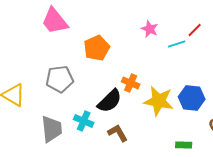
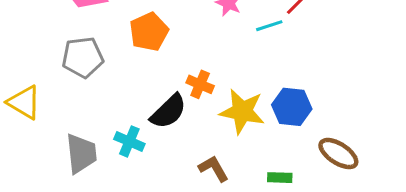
gray pentagon: (60, 79) -> (83, 57), moved
brown L-shape: (118, 133) -> (214, 169), moved

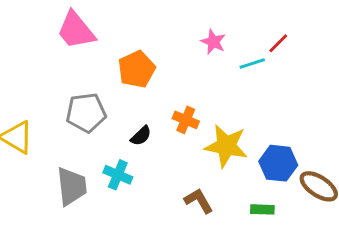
gray pentagon: (83, 57) -> (86, 113), moved
blue hexagon: (292, 107) -> (278, 163), moved
black semicircle: (168, 111) -> (141, 136), moved, size x0.6

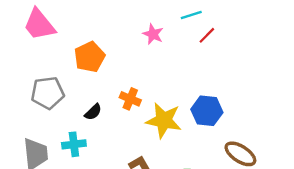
cyan line: (252, 64) -> (191, 15), moved
blue hexagon: (278, 163) -> (207, 111), moved
cyan cross: (118, 175) -> (74, 144), turned -30

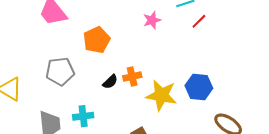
pink star: (153, 34) -> (152, 20), turned 30
orange cross: (130, 99) -> (132, 77), turned -36
black semicircle: (93, 112) -> (110, 82), moved

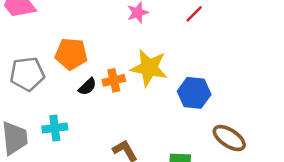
orange pentagon: (97, 40) -> (71, 54), moved, turned 30
yellow star: (161, 95) -> (149, 68), moved

